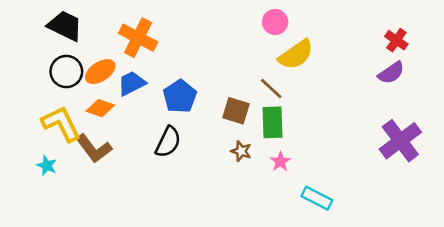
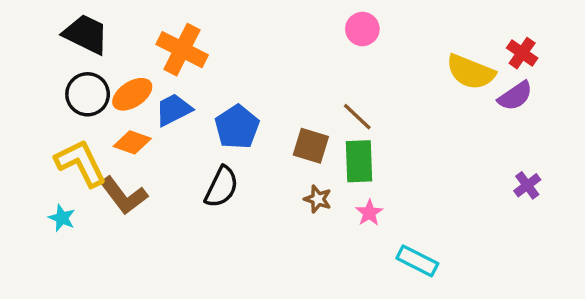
yellow semicircle: (296, 55) -> (471, 72), moved, turned 57
purple cross: (400, 141) -> (527, 185), size x0.5

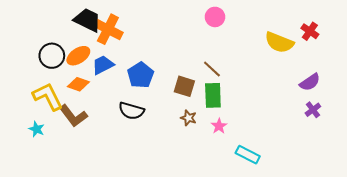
black trapezoid: (86, 34) -> (88, 20), moved
purple semicircle: (515, 96) -> (310, 82), moved
black semicircle: (222, 187) -> (131, 111), turned 80

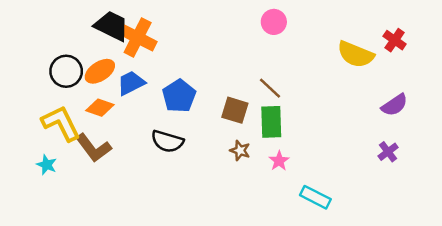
purple cross: (313, 110) -> (388, 152), moved

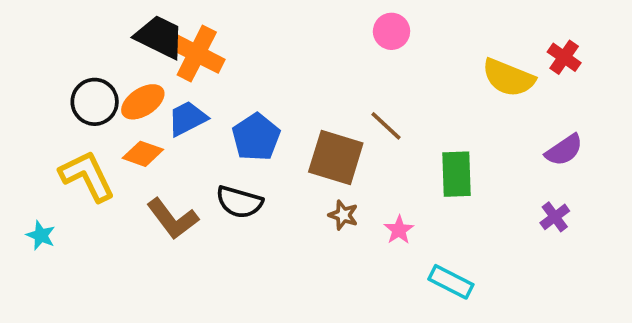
brown square: (235, 110) -> (336, 157), size x1.4
green rectangle: (271, 122) -> (456, 174), moved
brown L-shape: (93, 148) -> (173, 219), moved
cyan star: (47, 165) -> (41, 235), moved

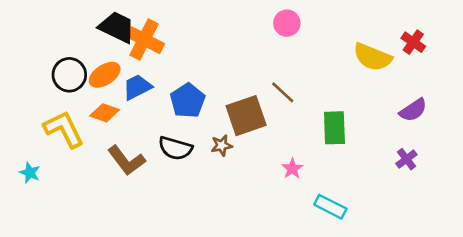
brown square: (336, 157) -> (246, 116), turned -36
brown star: (343, 215) -> (222, 145), moved, turned -30

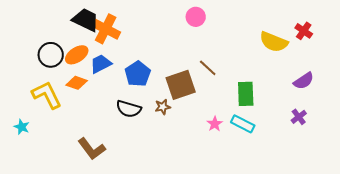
pink circle: (287, 23) -> (196, 17), moved
brown L-shape: (126, 160) -> (92, 149), moved
cyan rectangle: (330, 207) -> (243, 124), moved

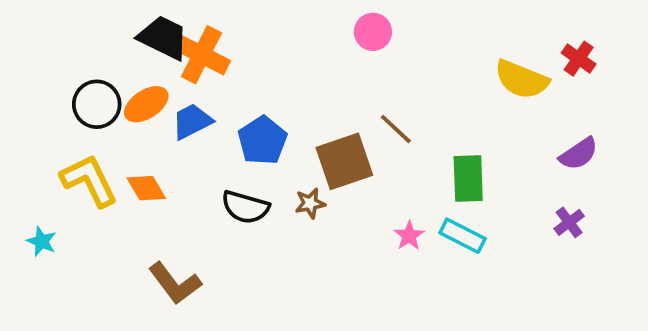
orange diamond: (77, 83) -> (146, 188), moved, turned 40

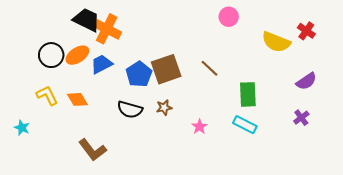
pink circle: (373, 32) -> (229, 17), moved
brown square: (344, 161) -> (166, 69), moved
yellow L-shape: (89, 180) -> (47, 95), size x0.7
pink star: (409, 236) -> (199, 127), moved

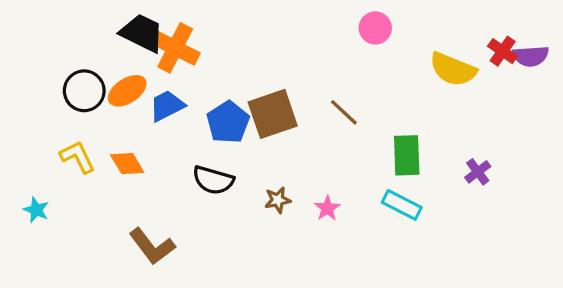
purple semicircle: (306, 81) -> (531, 56), moved, turned 30
brown star: (164, 108) -> (278, 200), moved
purple cross: (301, 118) -> (478, 172), moved

